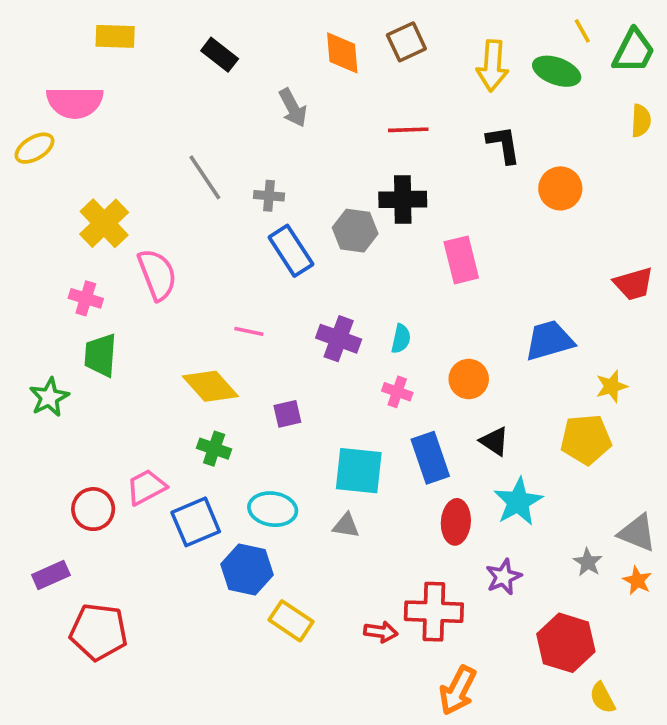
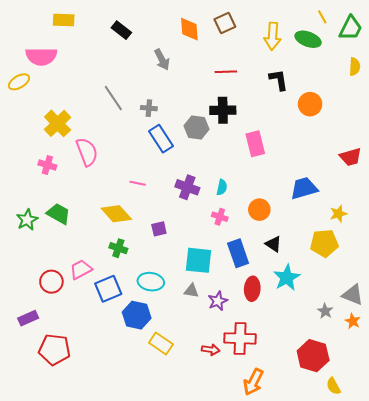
green trapezoid: (100, 355) -> (59, 214), moved, turned 115
purple star: (504, 577) -> (218, 301), moved

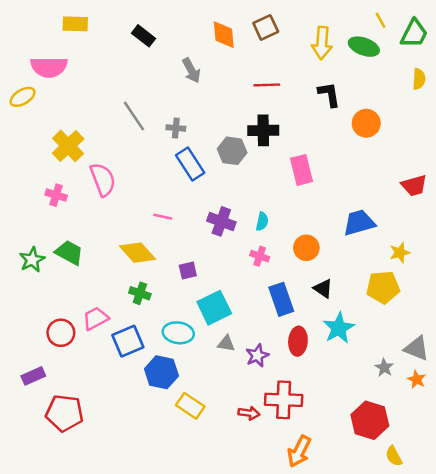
cyan square: (198, 260) -> (214, 308), moved, turned -32

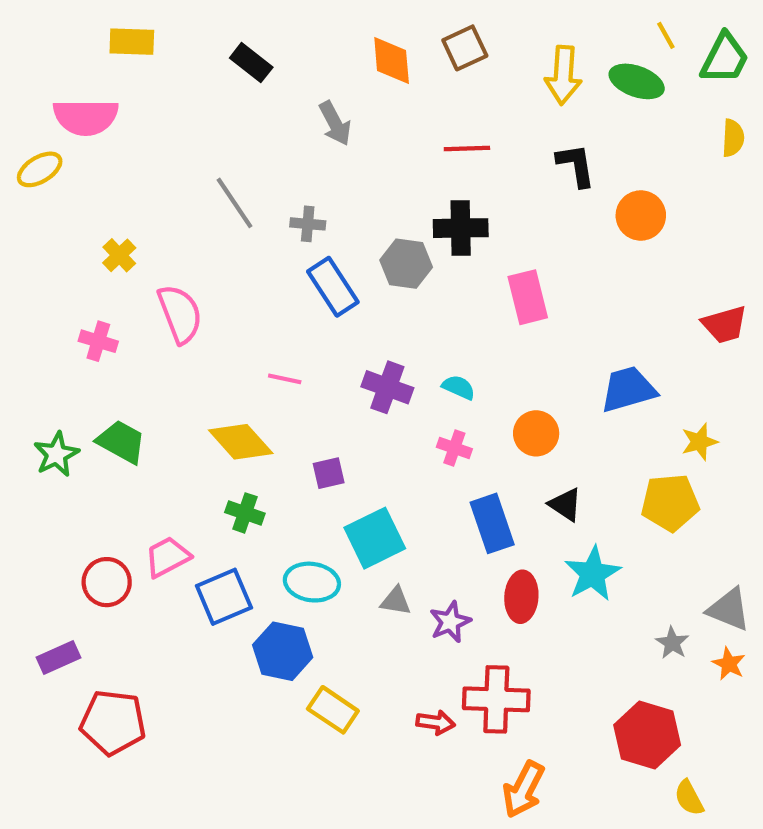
yellow cross: (68, 146) -> (119, 255), size x0.6
cyan semicircle: (262, 221) -> (459, 387), turned -78

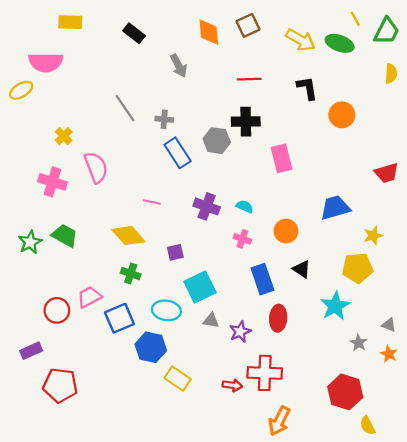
yellow arrow: (563, 75) -> (300, 40), turned -64
pink cross: (98, 341) -> (52, 182), size x1.4
cyan star: (593, 574) -> (335, 306), moved
gray triangle: (729, 609) -> (389, 325), size x0.6

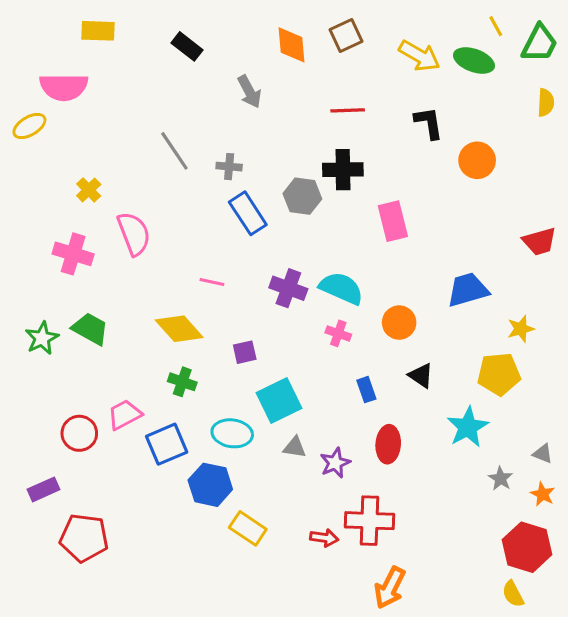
cyan semicircle: (245, 206) -> (341, 288), size x1.8
blue rectangle: (262, 279) -> (366, 390), size x0.6
red hexagon: (345, 392) -> (527, 547), moved

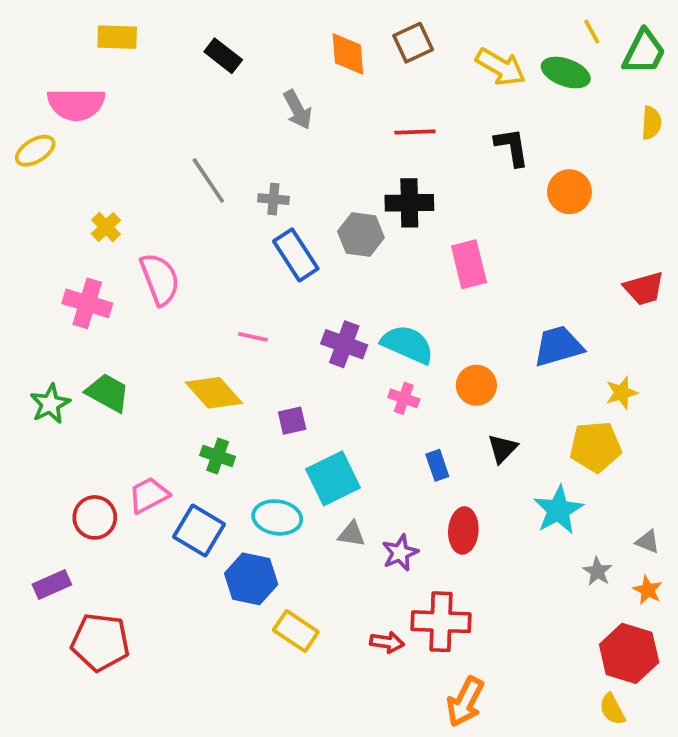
black triangle: (421, 376) -> (502, 449), turned 40
blue square: (167, 444) -> (199, 530), turned -36

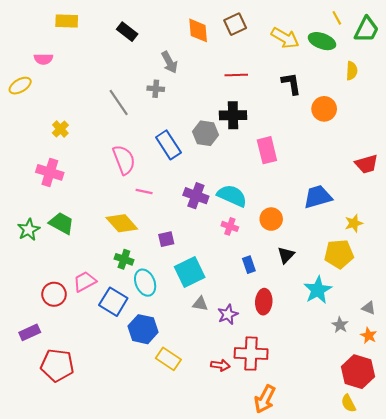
pink semicircle: (76, 104) -> (43, 59), size x0.6
yellow semicircle: (651, 123) -> (352, 71), moved
gray cross: (273, 199) -> (156, 89), moved
pink semicircle: (160, 279) -> (124, 160), moved
cyan ellipse: (277, 517) -> (145, 283), moved, turned 60

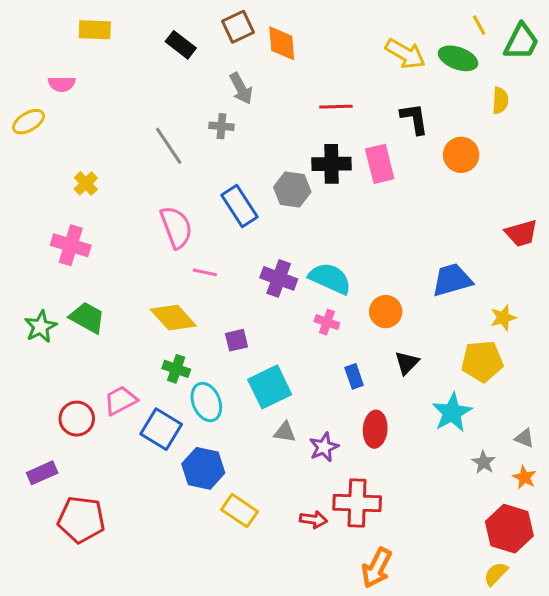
brown square: (235, 24) -> (238, 27), moved
pink rectangle: (267, 150) -> (380, 164), moved
yellow semicircle: (348, 403) -> (496, 574), turned 72

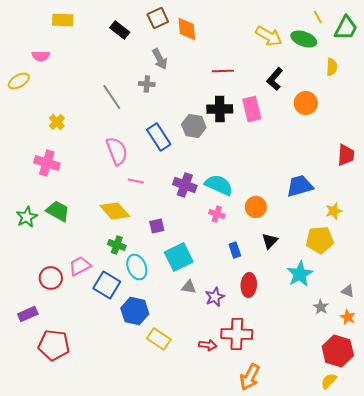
black L-shape: (414, 119) -> (275, 79), turned -130
red trapezoid: (521, 233) -> (346, 155), turned -70

